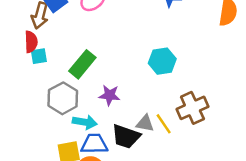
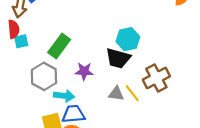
black trapezoid: (126, 136) -> (118, 58), moved

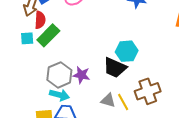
red semicircle: (14, 29) -> (40, 20), moved
green rectangle: (59, 46) -> (48, 35), moved
gray hexagon: (44, 76) -> (59, 75), moved

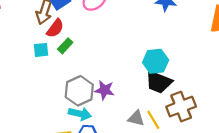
red semicircle: (40, 20) -> (55, 28), turned 36
green rectangle: (48, 35) -> (65, 46), size x0.6
black trapezoid: (115, 68) -> (159, 82), moved

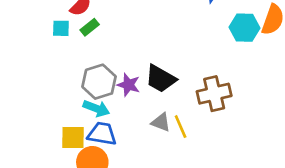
cyan hexagon: (156, 61) -> (244, 28), moved
black trapezoid: (159, 82) -> (161, 79), moved
brown cross: (181, 107) -> (214, 94), moved

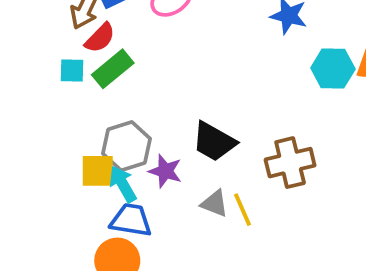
green rectangle: (90, 27) -> (113, 69), size x1.5
purple star: (128, 85) -> (165, 171), moved
cyan arrow: (96, 108) -> (123, 184), turned -140
yellow square: (73, 137) -> (98, 171), moved

